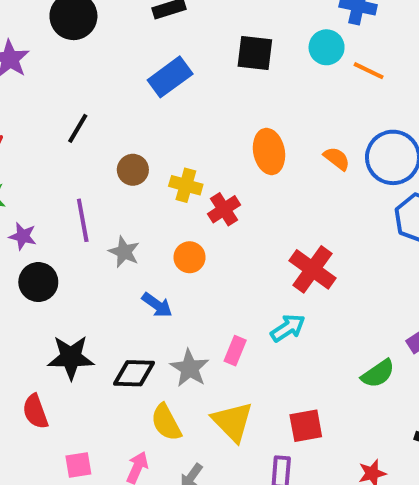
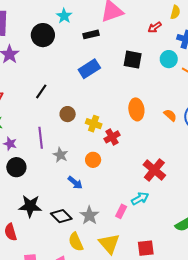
pink rectangle: (235, 351) -> (121, 211), moved
black diamond: (134, 373) -> (61, 216), turned 40

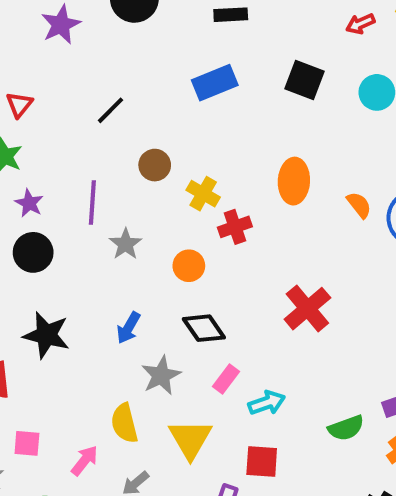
blue arrow: (75, 183) -> (129, 328), moved, turned 70
cyan arrow: (140, 198) -> (267, 403), moved
black diamond: (61, 216) -> (204, 328), moved

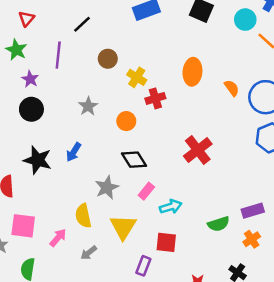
purple line: (92, 202) -> (58, 55), moved
blue arrow: (129, 328) -> (74, 152), moved
pink square: (27, 443) -> (23, 226), size x1.5

